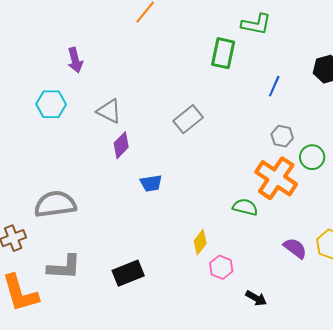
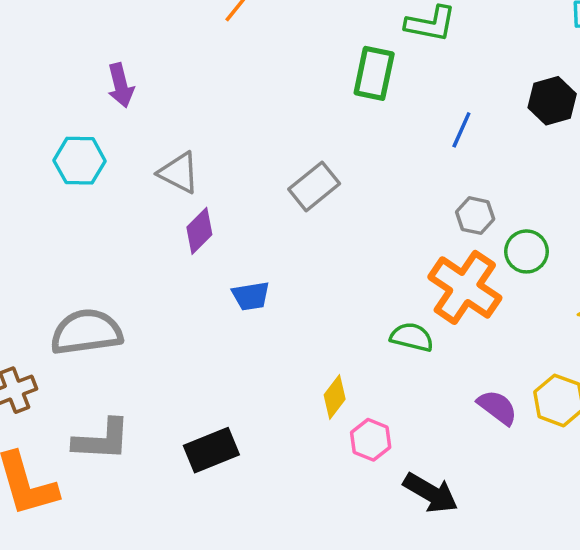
black arrow: (256, 298) -> (431, 493), size x1.5

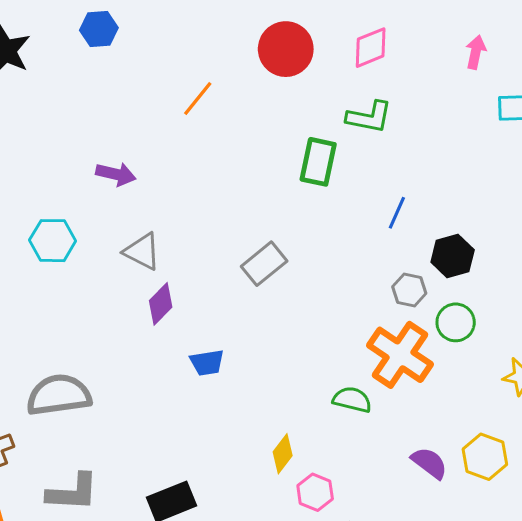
purple arrow: (121, 85) -> (116, 174), moved, turned -63
black hexagon: (552, 101) -> (453, 256), moved

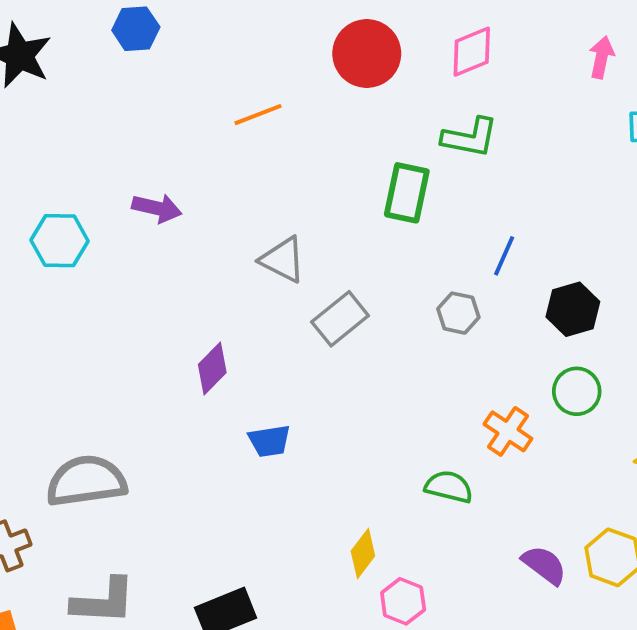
orange line: (198, 98) -> (258, 115), turned 30
cyan hexagon: (53, 241) -> (60, 241), moved
gray triangle: (142, 251) -> (283, 260), moved
gray hexagon: (409, 290) -> (458, 313), moved
orange cross: (400, 355) -> (508, 431), size x0.6

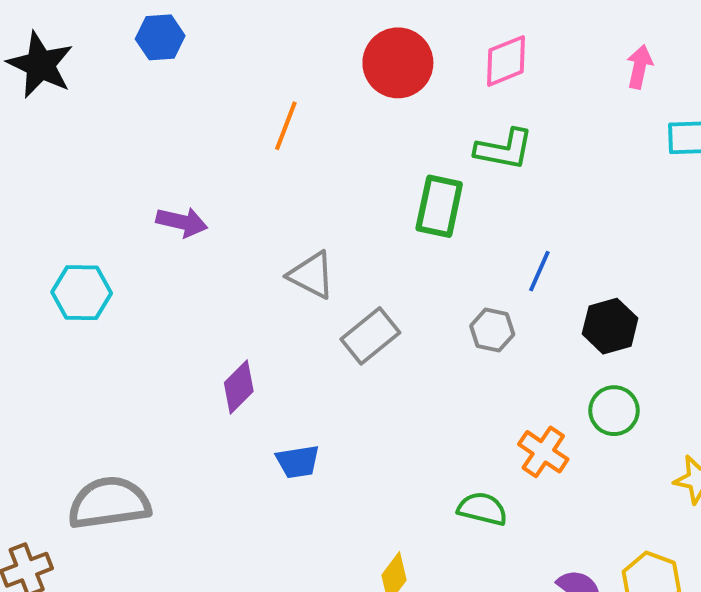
orange line: (258, 115) -> (286, 126), turned -48
cyan hexagon: (60, 241) -> (82, 293), moved

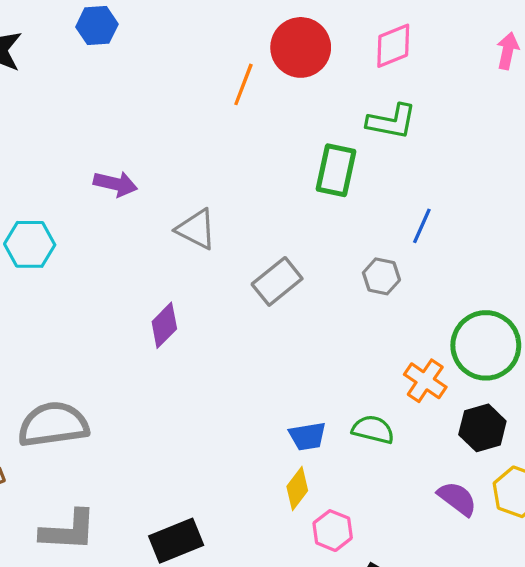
orange line: (286, 126) -> (243, 84), moved
gray triangle: (311, 275) -> (196, 229), moved
black hexagon: (610, 326) -> (482, 428), moved
green circle: (614, 411) -> (486, 345), size x1.6
blue trapezoid: (298, 462) -> (307, 436), moved

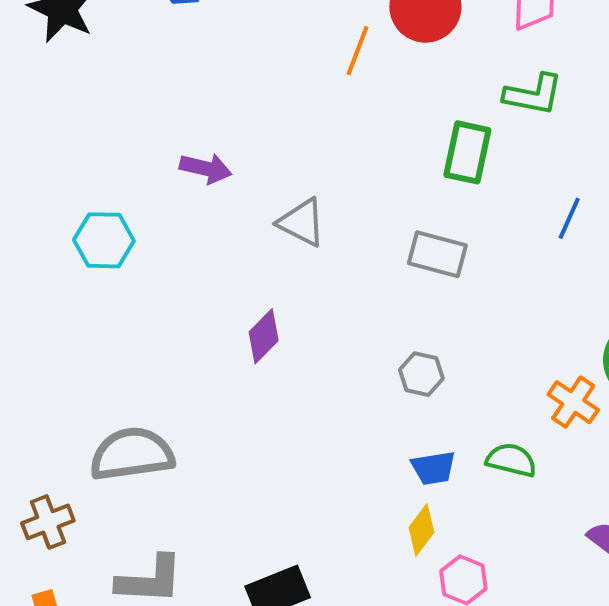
gray hexagon: (381, 276) -> (421, 374), moved
gray rectangle: (277, 281) -> (437, 254), moved, turned 54

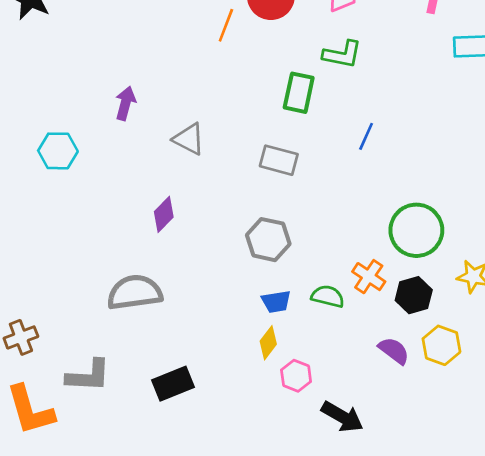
purple arrow: (206, 168) -> (125, 103), turned -88
gray hexagon: (421, 374) -> (268, 240), size x1.5
orange cross: (573, 402) -> (369, 277), moved
gray semicircle: (132, 454) -> (135, 292), moved

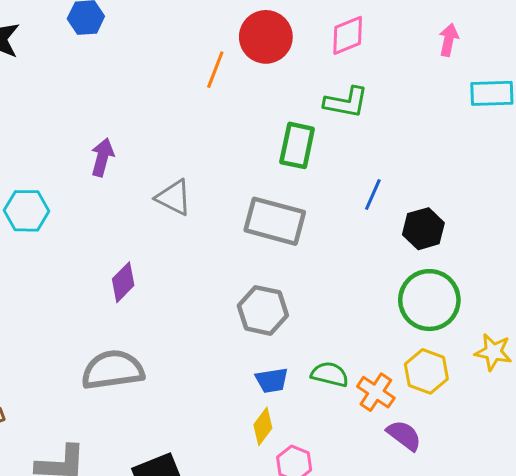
gray rectangle: (279, 160) -> (275, 221), size x1.4
purple diamond: (164, 214) -> (123, 282), moved
orange cross: (369, 277) -> (376, 392), moved
black hexagon: (414, 295) -> (423, 229), moved
yellow hexagon: (441, 345) -> (426, 371), moved

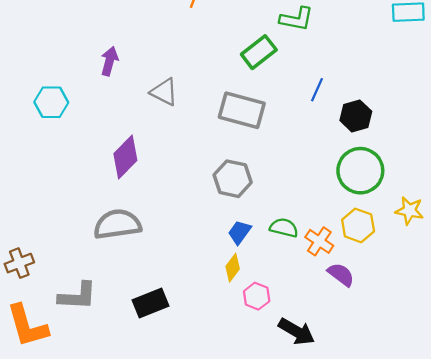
green rectangle: (297, 145) -> (259, 52), turned 40
purple diamond: (123, 282) -> (125, 157), size x1.4
blue trapezoid: (272, 380) -> (239, 232), turned 135

